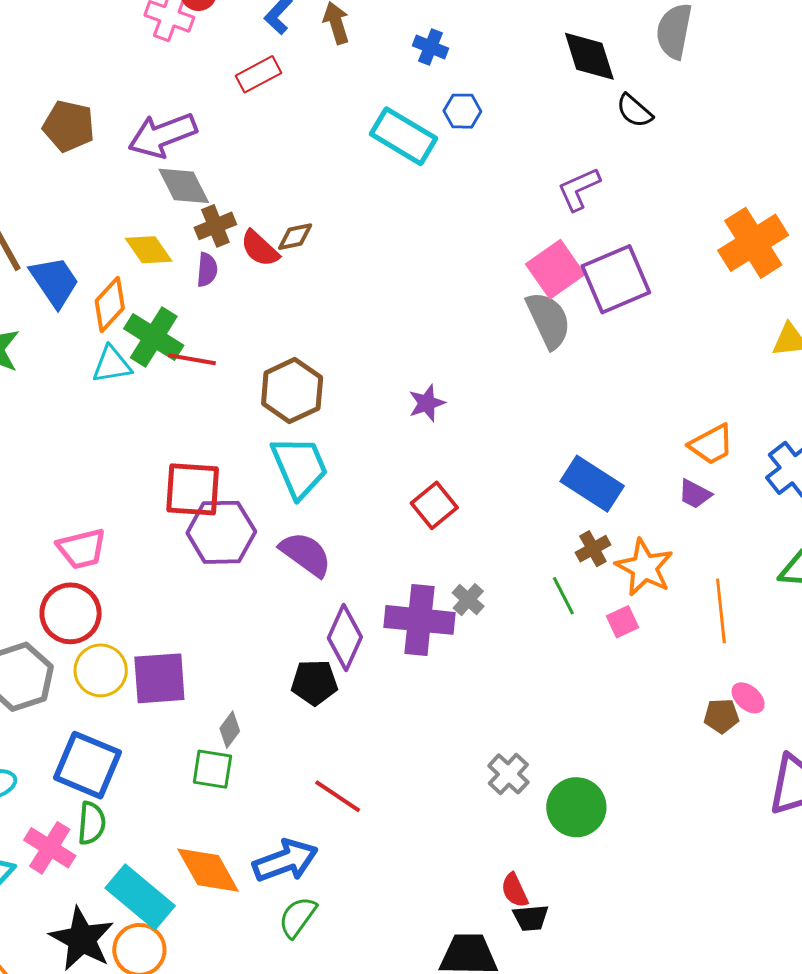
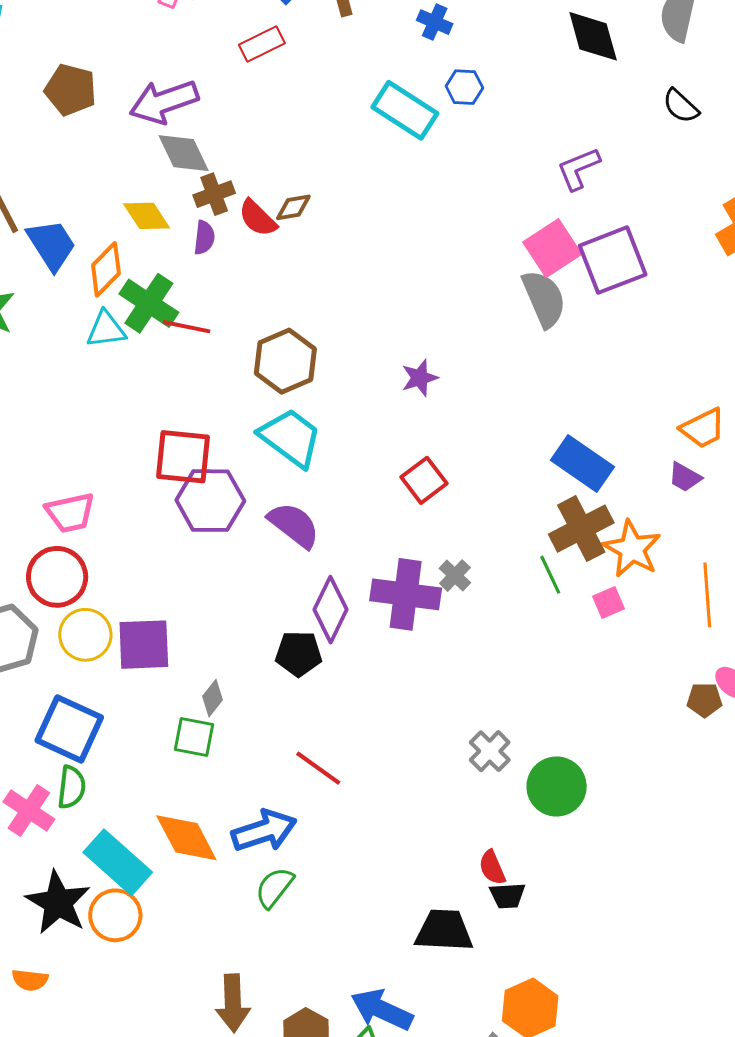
black semicircle: (634, 111) -> (681, 106), moved
cyan trapezoid: (300, 467) -> (290, 438), turned -32
brown cross: (593, 549) -> (581, 529), size x1.8

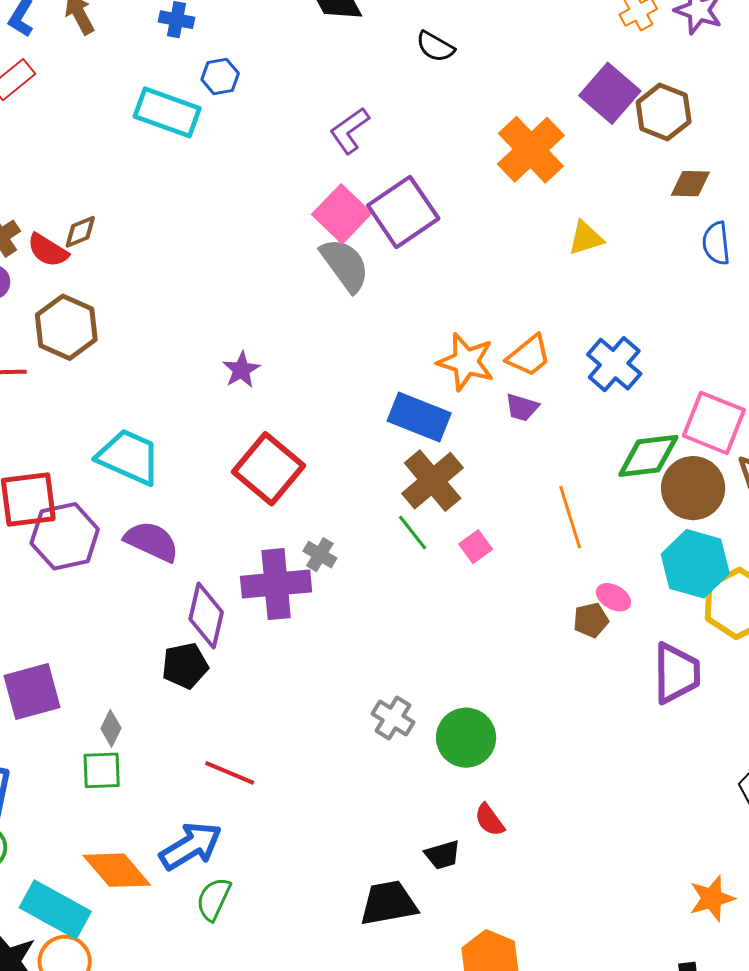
brown hexagon: (285, 361) -> (66, 327), moved
red square: (424, 480) -> (269, 469), size x1.5
orange star: (632, 549) -> (466, 362), moved
red semicircle: (492, 868) -> (489, 820), moved

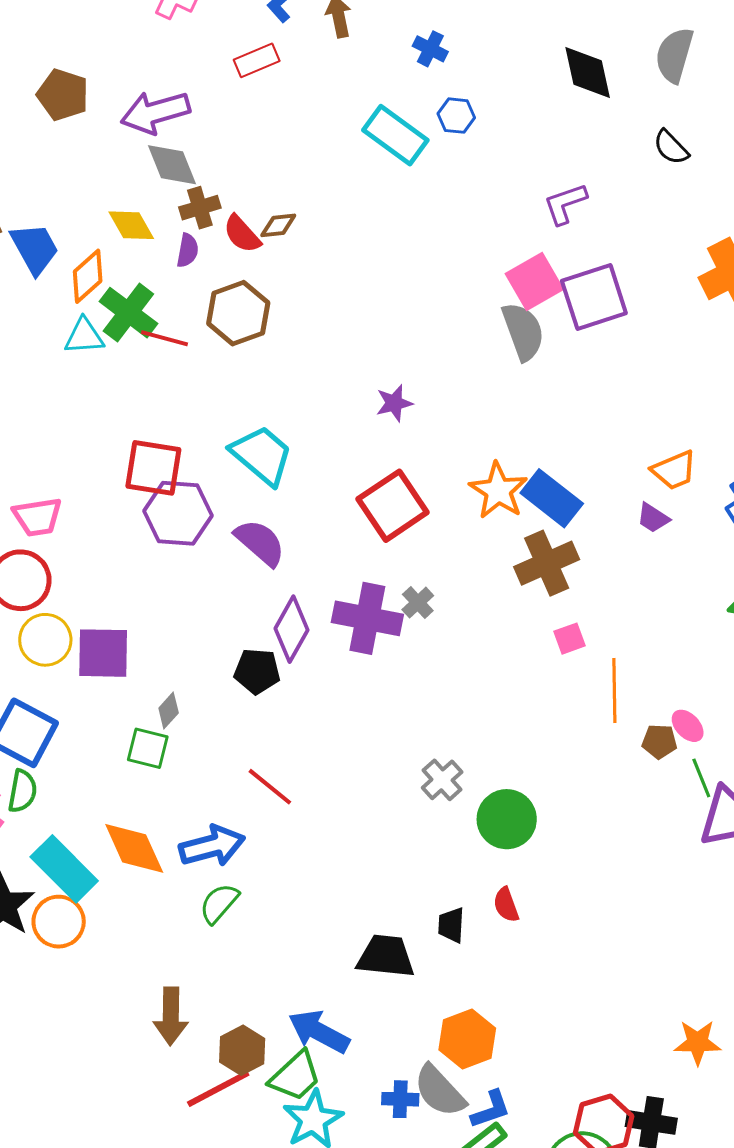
orange star: (466, 362) -> (498, 491), moved
orange line: (570, 517) -> (614, 691), moved
green line: (413, 533) -> (701, 778), moved
black trapezoid: (442, 855) -> (451, 925), turned 93

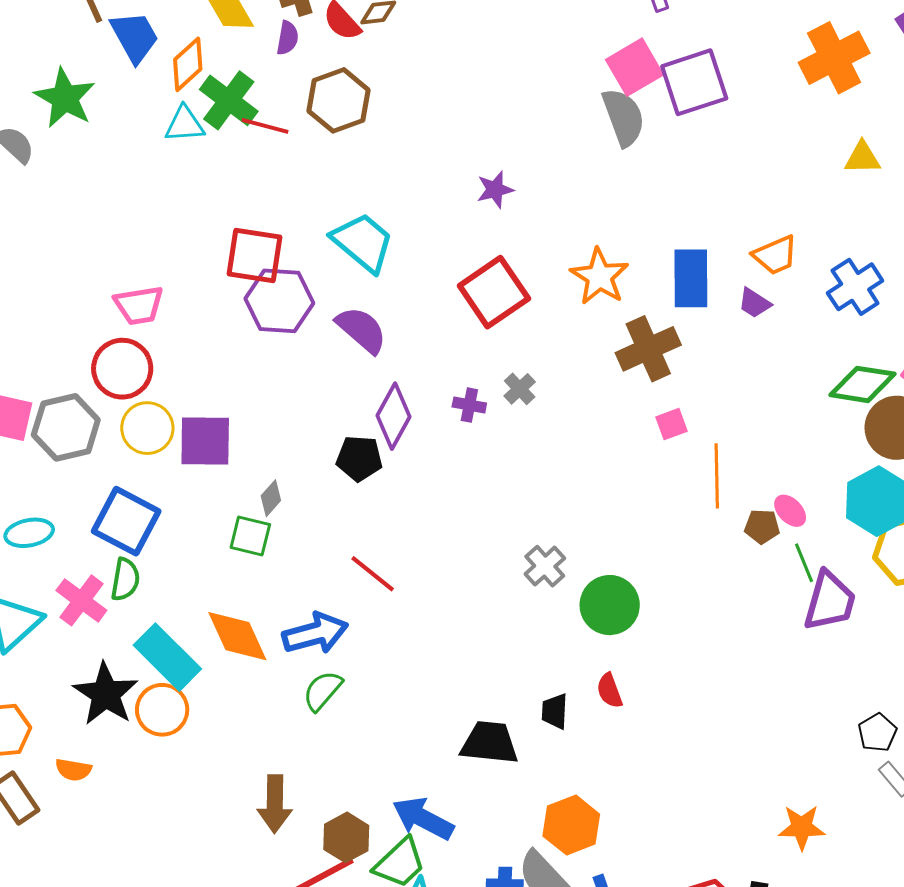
blue rectangle: (552, 498) -> (691, 278), moved, turned 52
purple cross: (367, 618) -> (469, 405), size x0.5

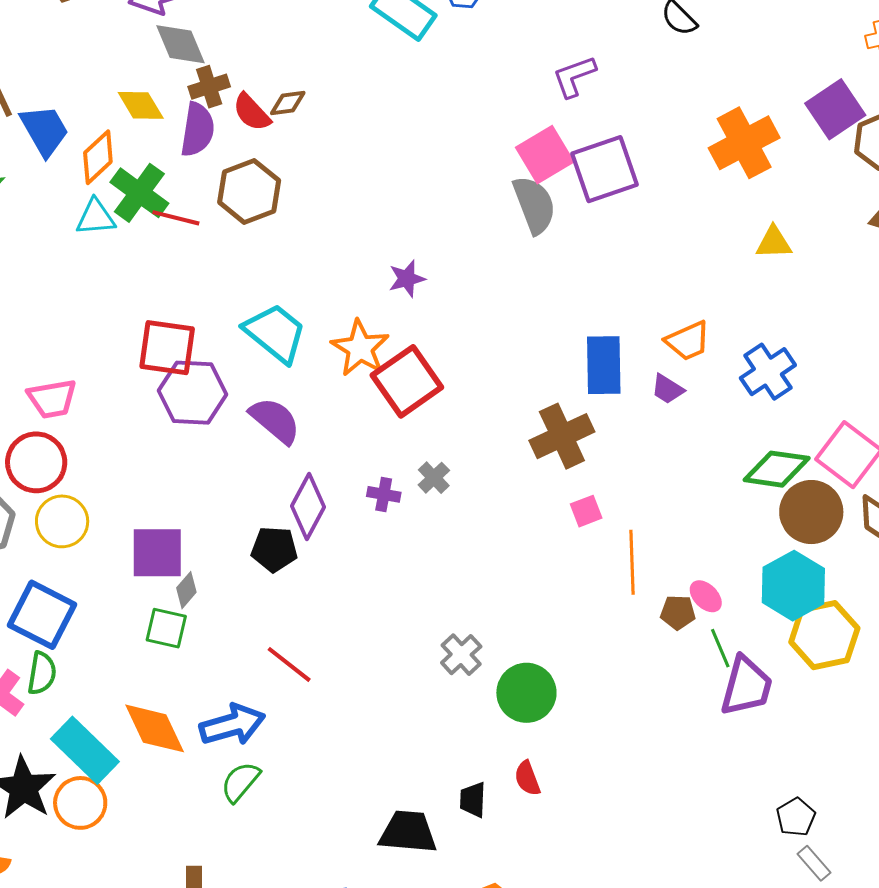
purple semicircle: (288, 38) -> (197, 130), size x1.6
orange star: (599, 277) -> (360, 348), moved
purple square: (205, 441) -> (157, 553), moved

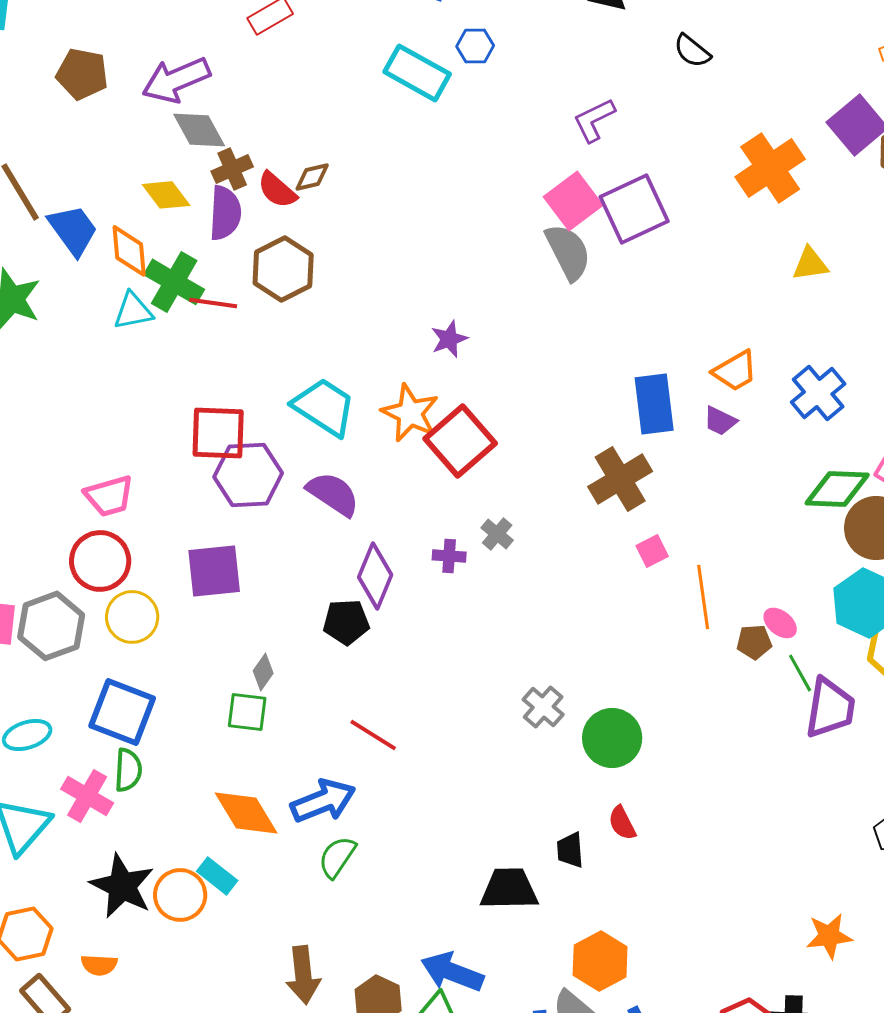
orange diamond: (98, 157) -> (129, 251), turned -46
purple square: (157, 553) -> (214, 571), moved
cyan rectangle: (85, 750) -> (217, 876), moved, size x0.6

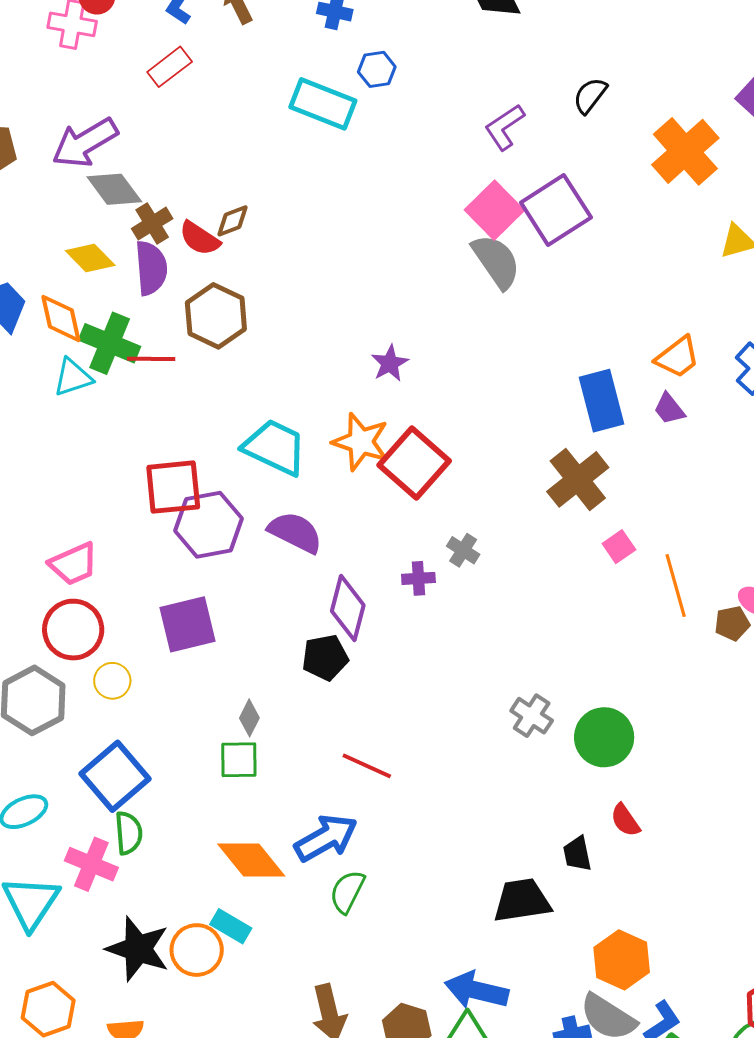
black semicircle: (692, 51) -> (590, 95), moved, turned 96
purple trapezoid: (720, 421) -> (669, 409), turned 33
yellow circle: (132, 617) -> (112, 681), size x0.7
blue square: (122, 712) -> (115, 776), turned 36

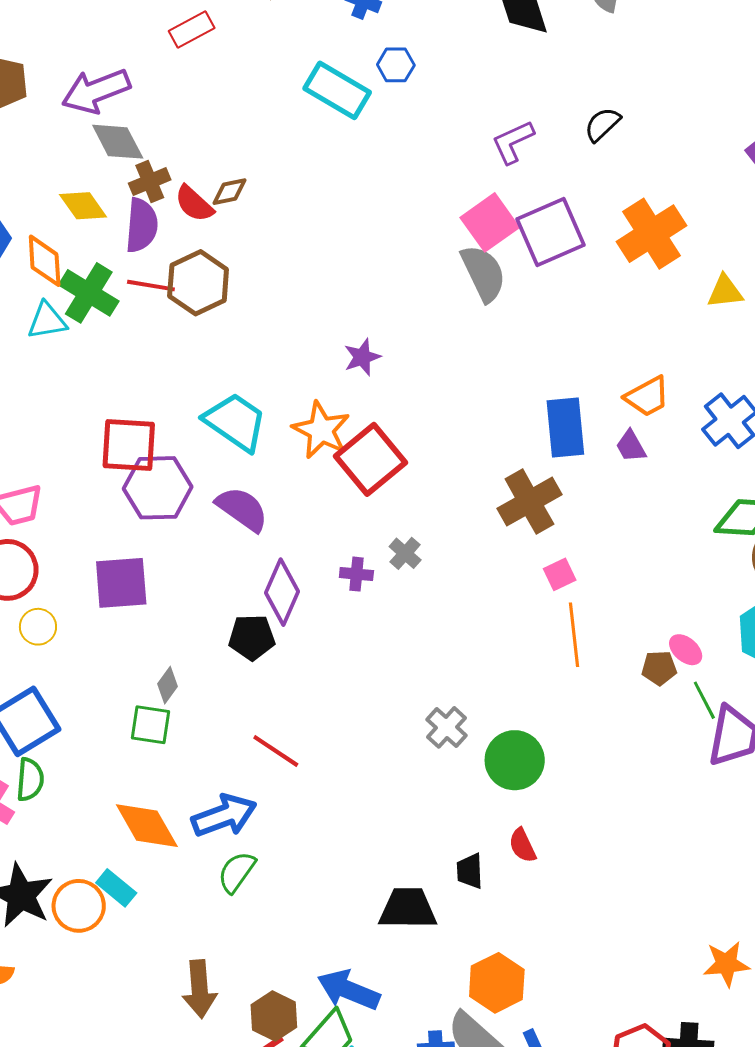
orange cross: (685, 151) -> (651, 234), moved
red line: (151, 359) -> (151, 286), moved
orange line: (676, 585) -> (574, 635), moved

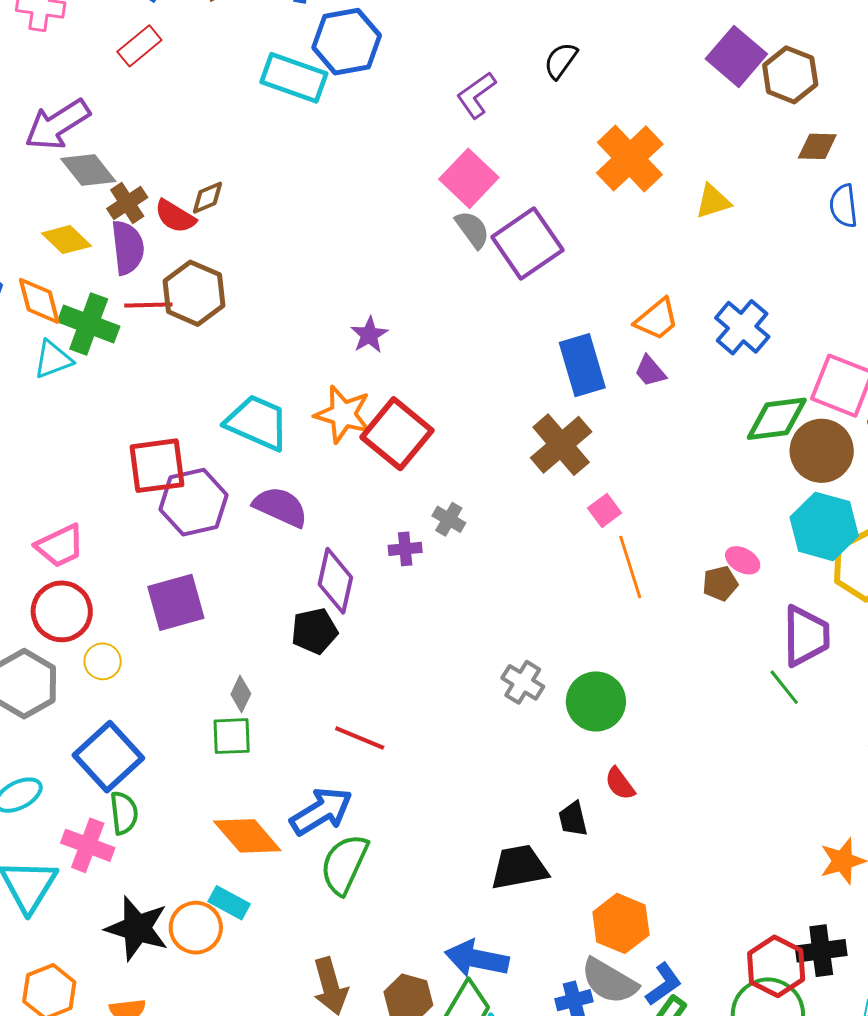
blue hexagon: (396, 65) -> (347, 42), size x1.8
purple square: (550, 232) -> (527, 244), moved
gray semicircle: (483, 273) -> (472, 229), size x0.7
green line: (704, 700) -> (784, 687), moved
green semicircle: (237, 872) -> (344, 864), size x1.4

